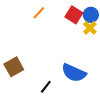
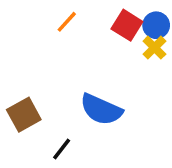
blue semicircle: (74, 73) -> (101, 109), moved
black line: (46, 87) -> (62, 149), moved

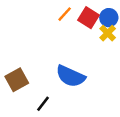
orange line: (67, 22) -> (65, 14), moved

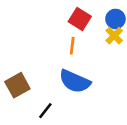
orange line: (65, 14) -> (72, 46), moved, turned -35
red square: (88, 18) -> (80, 19), moved

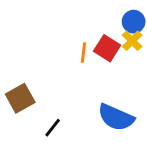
red square: (80, 19) -> (107, 48), moved
blue semicircle: (75, 81) -> (116, 117), moved

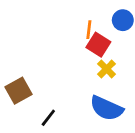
yellow cross: (132, 41) -> (107, 69), moved
orange line: (84, 53) -> (89, 30), moved

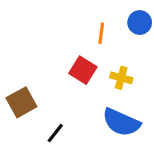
red square: (98, 45) -> (83, 70), moved
yellow cross: (107, 69) -> (121, 78), turned -30

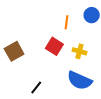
brown square: (21, 102) -> (14, 51), moved

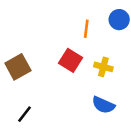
blue semicircle: (79, 81) -> (103, 105), size x0.7
black line: (36, 88) -> (25, 114), moved

